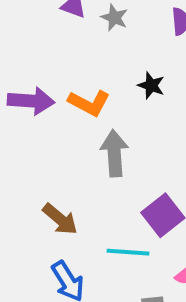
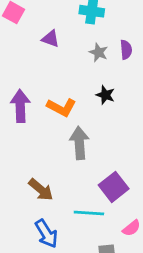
gray star: (114, 18) -> (99, 52), moved
purple arrow: (31, 101) -> (20, 106), turned -96

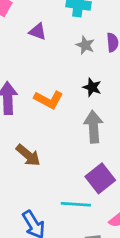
gray arrow: (79, 143) -> (93, 127), moved
brown arrow: (41, 190) -> (28, 155), moved

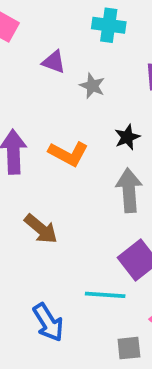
gray star: (85, 45) -> (92, 86), moved
black star: (92, 87) -> (127, 137), turned 30

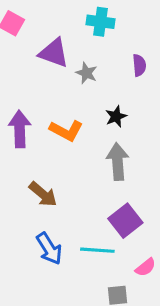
purple triangle: (54, 62) -> (54, 53), size x1.5
blue arrow: (48, 322) -> (49, 249), moved

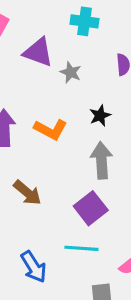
purple square: (125, 221) -> (91, 208), moved
blue arrow: (49, 249) -> (34, 267), moved

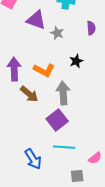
gray arrow: (101, 160) -> (63, 93), moved
brown arrow: (27, 193) -> (29, 94), moved
purple square: (91, 208) -> (57, 120), moved

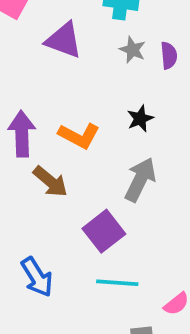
gray star: (57, 33) -> (133, 50), moved
gray arrow: (63, 93) -> (140, 180), moved, turned 30
blue arrow: (33, 159) -> (37, 277), moved

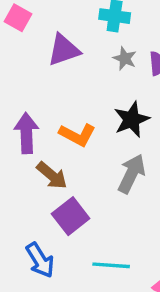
purple triangle: (64, 40) -> (64, 50), turned -39
black star: (140, 119) -> (132, 119), size x1.5
purple square: (104, 231) -> (71, 216), moved

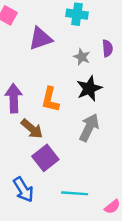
gray star: (125, 58) -> (82, 57), moved
orange L-shape: (77, 135) -> (50, 99), turned 75

